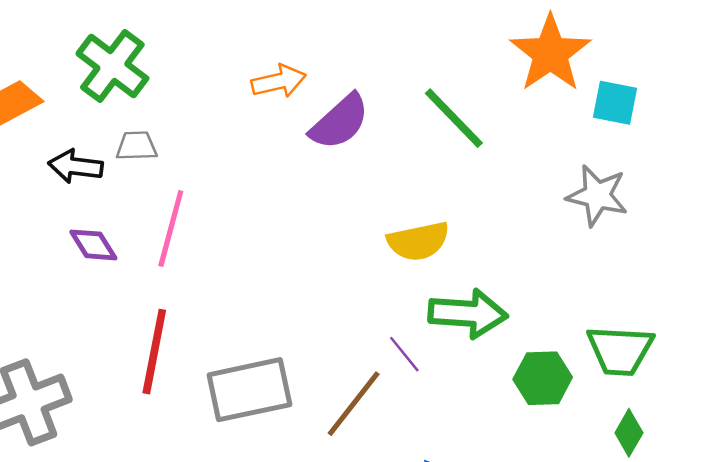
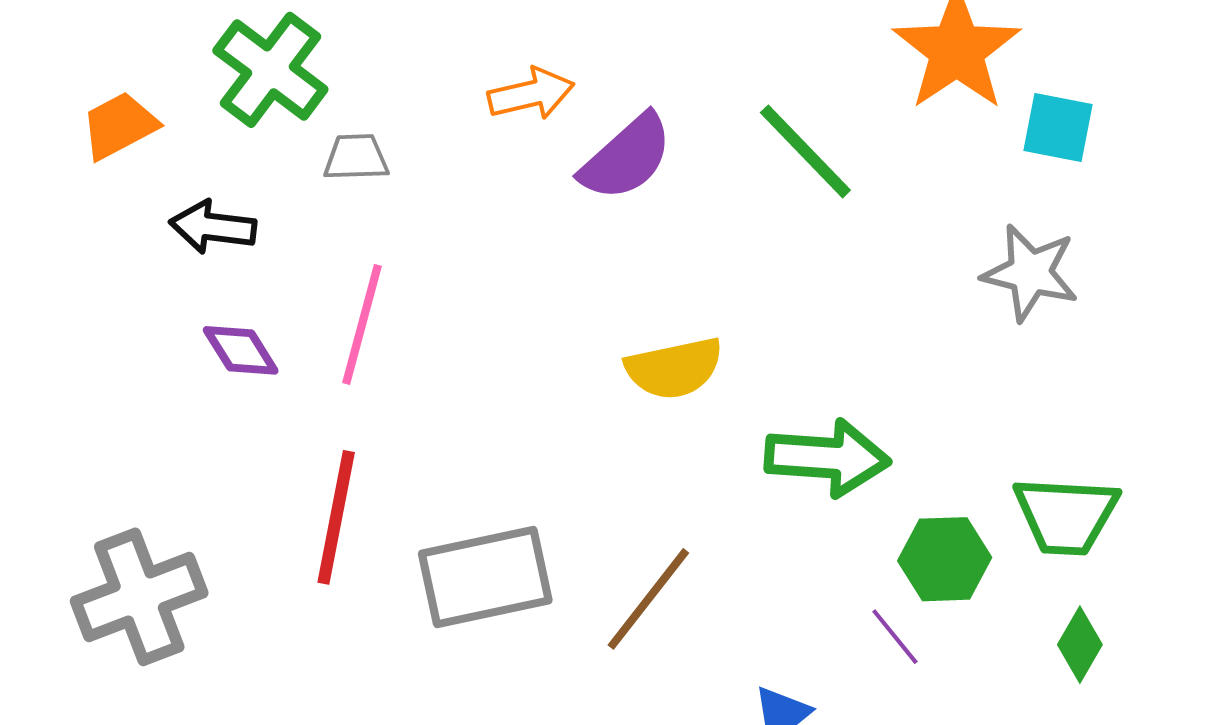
gray trapezoid: (137, 146) -> (356, 157), moved
yellow semicircle: (418, 241) -> (674, 368), moved
purple line: (404, 354) -> (895, 637), moved

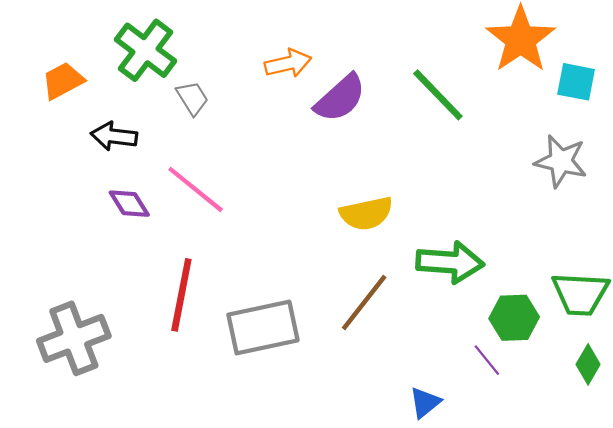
gray trapezoid: (356, 157) -> (192, 98), turned 60
pink line: (362, 324) -> (196, 189), turned -66
brown line: (648, 599) -> (364, 303), moved

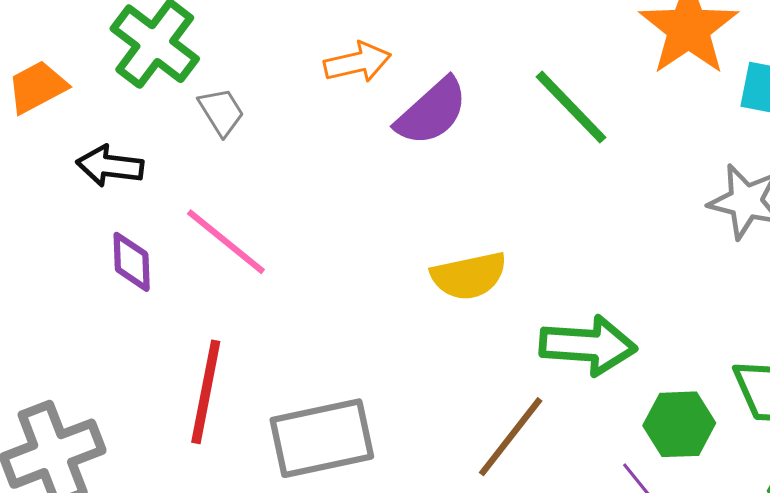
purple diamond: (129, 204) -> (132, 262), turned 30
brown line: (364, 303) -> (511, 437), moved

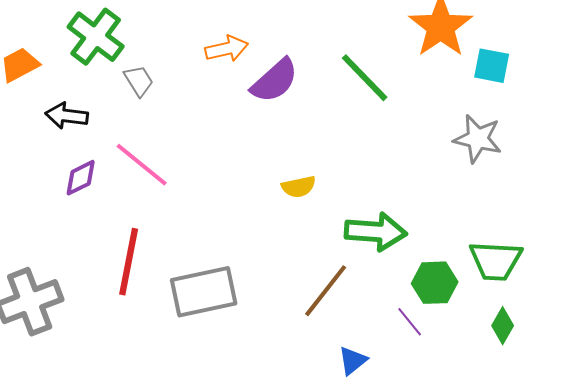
purple diamond: (132, 262) -> (81, 178), turned 66
yellow semicircle: (469, 276) -> (299, 187), size x0.7

